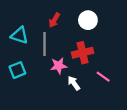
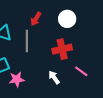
pink star: (59, 66) -> (17, 79), moved

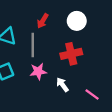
pink line: (81, 71) -> (92, 95), moved
pink star: (17, 79) -> (38, 71), moved

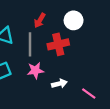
red cross: (71, 54) -> (58, 44), moved
white arrow: (62, 85) -> (59, 84), turned 112

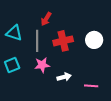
white circle: (74, 20) -> (94, 40), moved
pink line: (89, 93) -> (91, 86), turned -32

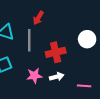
red cross: (63, 41) -> (56, 52), moved
pink star: (42, 65) -> (34, 76), moved

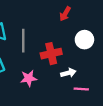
red arrow: (38, 18) -> (65, 14), moved
white arrow: (57, 77) -> (68, 73), moved

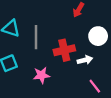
white arrow: (68, 73) -> (85, 60), moved
pink line: (81, 89) -> (95, 86), turned 48

